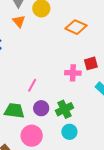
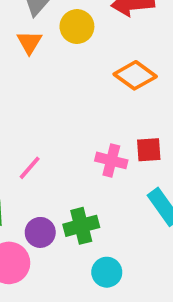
purple circle: (41, 108) -> (40, 232), moved
cyan circle: (69, 132) -> (107, 272), moved

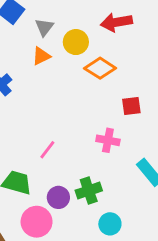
orange triangle: (29, 42) -> (41, 56), turned 36
orange diamond: (135, 75) -> (100, 68), moved
red square: (149, 150) -> (131, 106), moved

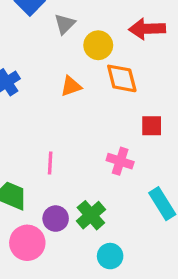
orange triangle: (41, 56) -> (71, 86), moved
orange diamond: (100, 68) -> (122, 78), turned 36
pink line: (47, 150) -> (50, 163), turned -42
green cross: (89, 191) -> (91, 215), turned -30

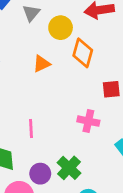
orange diamond: (122, 78) -> (83, 53), turned 36

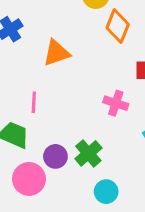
orange triangle: (42, 64) -> (56, 53), moved, size x1.4
pink line: (31, 128) -> (34, 102), moved

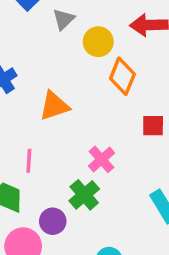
pink cross: (116, 103) -> (102, 159), moved, turned 30
green cross: (88, 153) -> (84, 195), moved

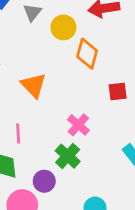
orange triangle: (54, 106) -> (34, 85), turned -48

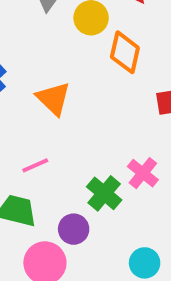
pink cross: (78, 125) -> (143, 173), moved
pink line: (18, 133) -> (35, 165), turned 72

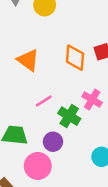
orange diamond: (125, 52) -> (75, 58), moved
pink line: (35, 165) -> (44, 101), moved

